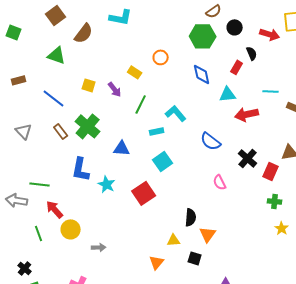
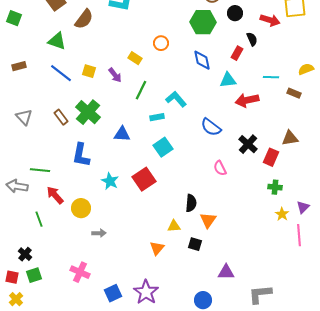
blue line: (54, 98) -> (61, 73), moved
cyan star: (107, 184) -> (110, 181), moved
yellow circle: (71, 229) -> (81, 208), moved

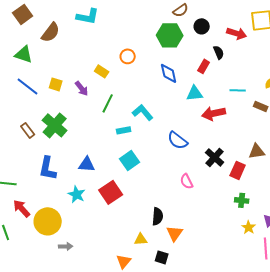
blue triangle: (122, 134) -> (87, 164), moved
yellow circle: (81, 208) -> (48, 221), size x1.4

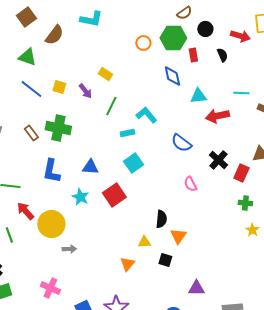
orange circle: (128, 56) -> (143, 43), moved
red rectangle: (204, 66) -> (193, 55), moved, turned -40
green cross: (55, 125) -> (58, 128), turned -30

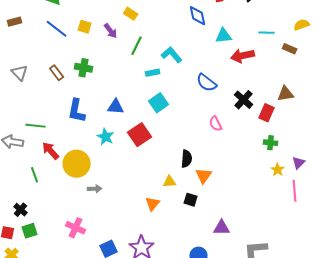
green cross: (58, 128) -> (84, 68), size x0.7

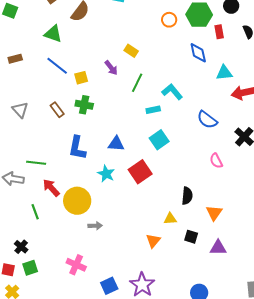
yellow square: (85, 27) -> (81, 78), moved, turned -32
orange triangle: (204, 176) -> (214, 213), moved
purple triangle: (222, 228) -> (218, 248), moved

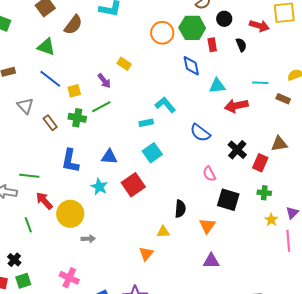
orange circle: (169, 20) -> (162, 33), size x1.5
green line: (137, 83) -> (101, 107), moved, turned 36
gray triangle: (20, 110) -> (25, 106), moved
black square: (191, 237) -> (228, 200), moved, size x1.6

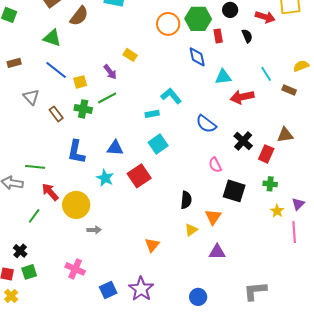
cyan line: (260, 83) -> (266, 74), turned 56
green line: (28, 225) -> (34, 216), turned 56
yellow triangle: (163, 232) -> (191, 230), moved, turned -32

